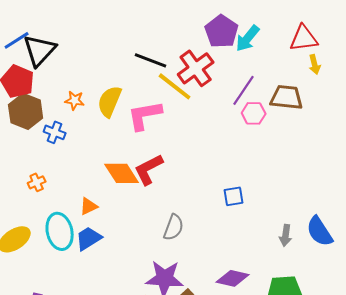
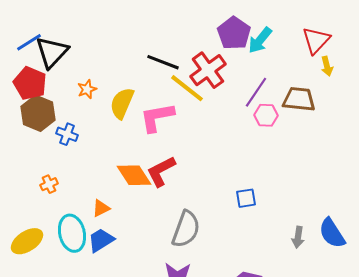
red triangle: (304, 38) -> (316, 40), turned -40
orange star: (75, 100) -> (87, 89), moved, turned -30
gray semicircle: (174, 227) -> (186, 229), size x1.4

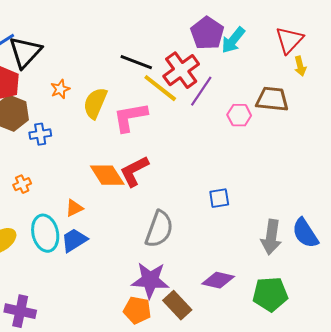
purple line: (256, 92) -> (201, 91), moved
blue cross: (67, 134) -> (40, 134), turned -30
gray arrow: (298, 237) -> (271, 237), size x1.6

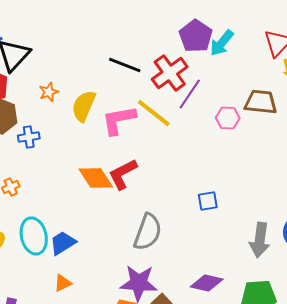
yellow line: (160, 88) -> (154, 113), moved
orange triangle: (74, 208) -> (63, 283), moved

